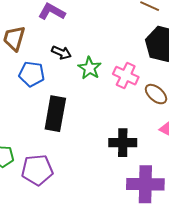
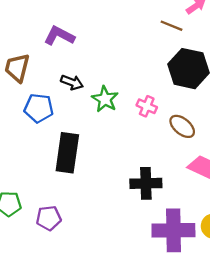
pink cross: (126, 76) -> (147, 106), size x0.7
purple pentagon: (37, 170) -> (49, 218), size x0.7

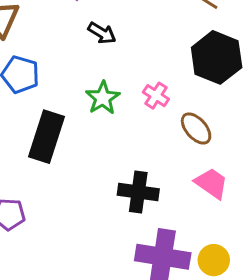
black arrow: (72, 82) -> (102, 33), moved
green star: (105, 99) -> (103, 98), moved

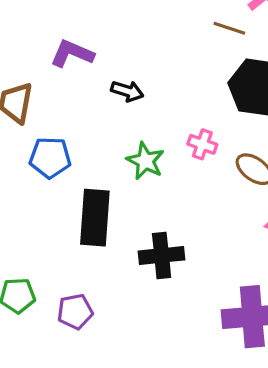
black cross: (138, 192) -> (162, 255), moved

